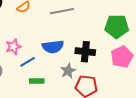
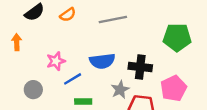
pink pentagon: (122, 57) -> (174, 88), moved

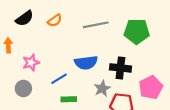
green pentagon: (177, 37) -> (137, 31), moved
pink star: (56, 61) -> (31, 63), moved

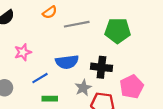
orange semicircle: (55, 20) -> (50, 12), moved
pink star: (31, 63) -> (23, 52), moved

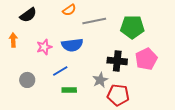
blue semicircle: (67, 62) -> (72, 45), moved
pink pentagon: (132, 87) -> (146, 59), moved

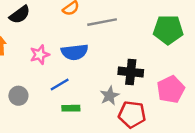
green pentagon: (132, 27) -> (168, 30), moved
pink pentagon: (146, 59) -> (171, 89), moved

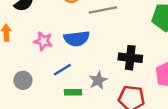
pink star: (40, 55) -> (43, 41), turned 30
gray star: (110, 96) -> (98, 80), moved

